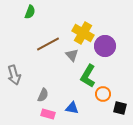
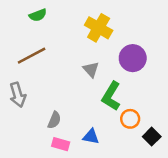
green semicircle: (30, 12) -> (38, 15), turned 48
yellow cross: (83, 33) -> (99, 28), moved
brown line: (48, 44) -> (32, 56), moved
black square: (120, 108) -> (152, 137), turned 32

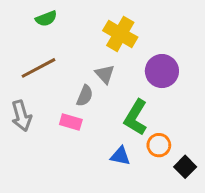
gray triangle: (91, 70) -> (105, 74), moved
gray semicircle: (54, 120) -> (85, 96), moved
blue triangle: (91, 137) -> (120, 156), moved
pink rectangle: (61, 144) -> (71, 122), moved

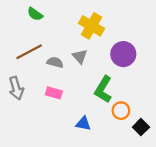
green semicircle: (46, 19) -> (35, 14), turned 56
gray semicircle: (85, 96) -> (55, 62), moved, turned -98
blue triangle: (120, 156) -> (83, 124), moved

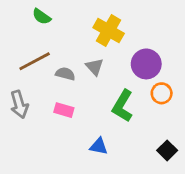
orange circle: (121, 111) -> (162, 93), moved

